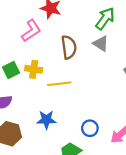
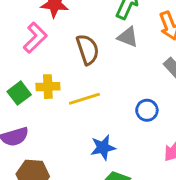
blue star: (46, 120) -> (103, 147), moved
blue circle: (90, 128) -> (147, 110), moved

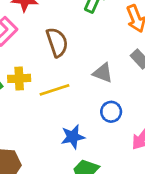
gray triangle: (128, 37) -> (103, 73), moved
blue circle: (147, 110) -> (111, 112), moved

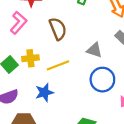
blue circle: (111, 112) -> (102, 80), size x1.5
blue star: (73, 137) -> (44, 92), moved

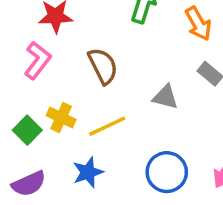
yellow cross: (30, 58) -> (61, 117), turned 35
blue circle: (102, 80) -> (167, 172), moved

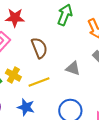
blue star: (88, 172) -> (26, 107), turned 30

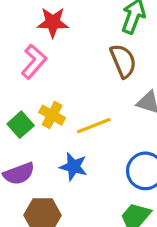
brown semicircle: (39, 48) -> (123, 61), moved

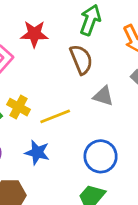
red star: (53, 22) -> (34, 34), moved

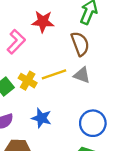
gray triangle: (103, 96) -> (82, 75), moved
yellow line: (55, 116) -> (54, 74), moved

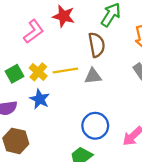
gray triangle: (82, 75) -> (93, 76), turned -36
blue star: (41, 118) -> (40, 99), moved

